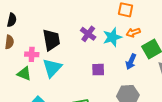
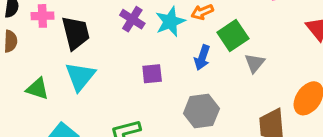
pink cross: (32, 54) -> (42, 16), moved

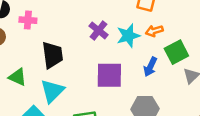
black trapezoid: (76, 33) -> (52, 55), moved
purple square: (152, 74) -> (109, 75), size x1.6
cyan triangle: (80, 76) -> (52, 91), moved

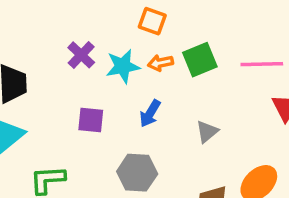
green square: (176, 52) -> (200, 60), moved
purple square: (109, 75) -> (91, 120), size x0.7

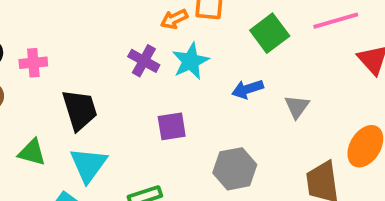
orange arrow: (160, 63) -> (174, 19), moved
blue arrow: (150, 113) -> (247, 89), moved, turned 56

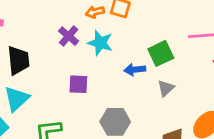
green square: (270, 33) -> (161, 53), moved
cyan star: (191, 61) -> (100, 43), turned 30

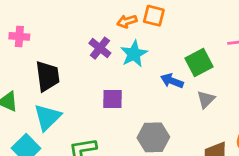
cyan star: (100, 43) -> (134, 54), turned 30
blue arrow: (135, 70) -> (172, 81), turned 30

